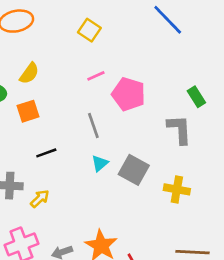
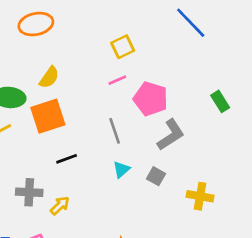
yellow square: (89, 30) -> (123, 47), moved, turned 30
orange square: (28, 111) -> (48, 116), size x1.5
gray L-shape: (179, 129) -> (171, 135), moved, turned 60
gray square: (134, 170) -> (156, 176), size x0.6

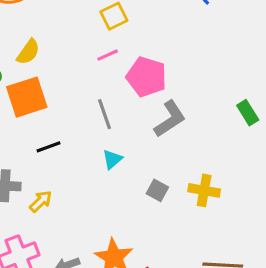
green rectangle: (220, 101) -> (248, 113), moved
gray square: (156, 176) -> (157, 190), moved

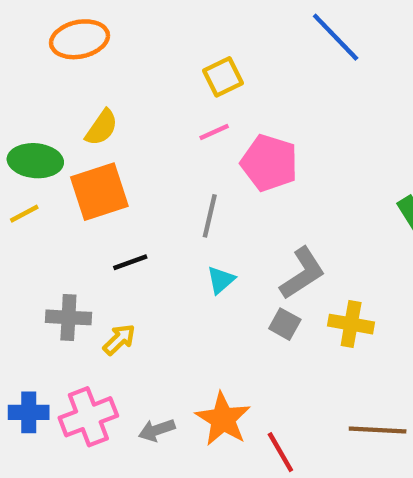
gray line: (105, 114) -> (210, 216), turned 32
gray L-shape: (170, 119) -> (302, 273), moved

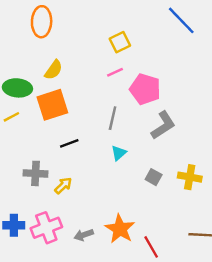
orange ellipse: (79, 39) -> (42, 22), turned -76
gray L-shape: (302, 273) -> (163, 125), moved

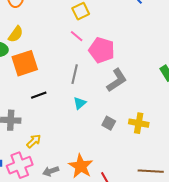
yellow semicircle: (54, 70) -> (16, 34), moved
pink line: (115, 72) -> (77, 36), turned 64
yellow arrow: (63, 186) -> (34, 141), moved

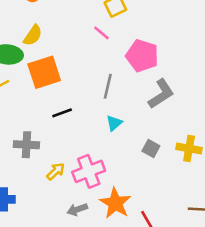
pink line: (77, 36) -> (101, 33), moved
pink cross: (20, 165) -> (89, 171), moved

